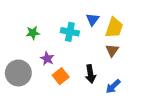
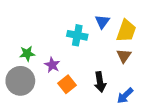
green star: (33, 33) -> (27, 54), moved

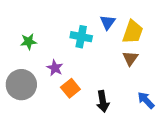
green star: (27, 54) -> (29, 42), moved
black arrow: (100, 82) -> (103, 101), moved
blue arrow: (125, 96) -> (146, 100), moved, turned 90

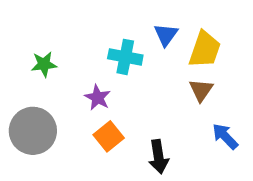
purple star: (55, 68) -> (98, 98), moved
blue arrow: (146, 100) -> (225, 136), moved

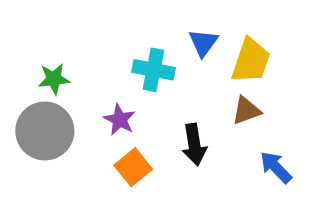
brown triangle: (201, 90) -> (246, 111), turned 35
gray circle: (33, 131) -> (45, 131), moved
black arrow: (159, 157) -> (194, 145), moved

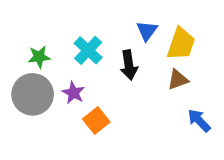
cyan cross: (154, 70) -> (88, 50), moved, turned 32
purple star: (120, 120) -> (73, 93), moved
black arrow: (194, 145) -> (129, 65), moved

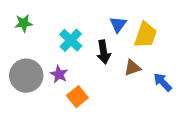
green star: (39, 57) -> (24, 23), moved
brown triangle: (178, 80) -> (132, 68), moved
blue arrow: (199, 121) -> (163, 82), moved

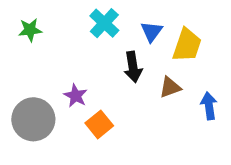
cyan cross: (71, 40) -> (104, 23), moved
gray circle: (26, 76) -> (33, 119), moved
blue arrow: (163, 82) -> (209, 106), turned 36

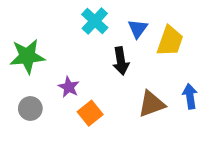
green star: (30, 30) -> (27, 56), moved, size x1.6
brown triangle: (170, 87) -> (152, 104), moved, size x1.4
gray circle: (33, 119) -> (30, 108), size x0.6

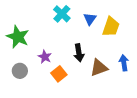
green star: (27, 56) -> (18, 37), turned 30
black arrow: (121, 61) -> (79, 53), moved

